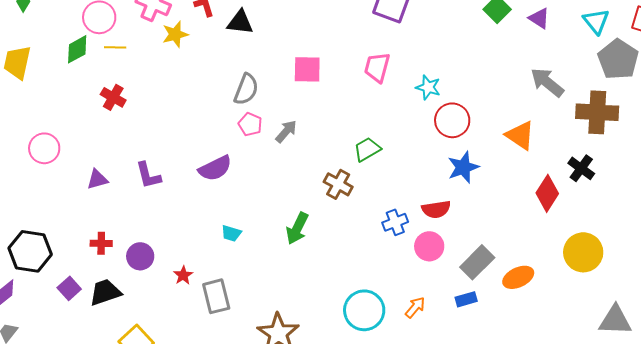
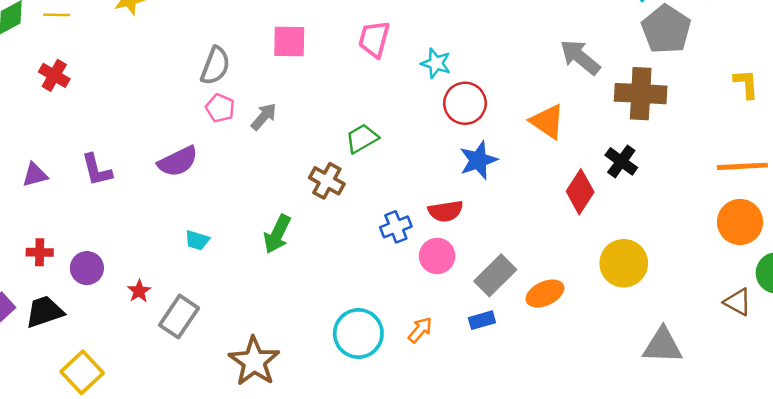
gray rectangle: (216, 296) -> (179, 317), turned 48

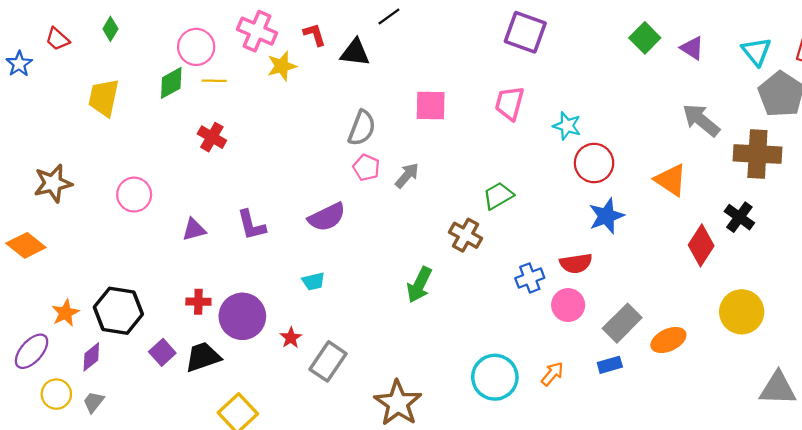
cyan trapezoid: (197, 240) -> (313, 281), moved, turned -30
purple circle: (87, 268) -> (242, 316), size x1.5

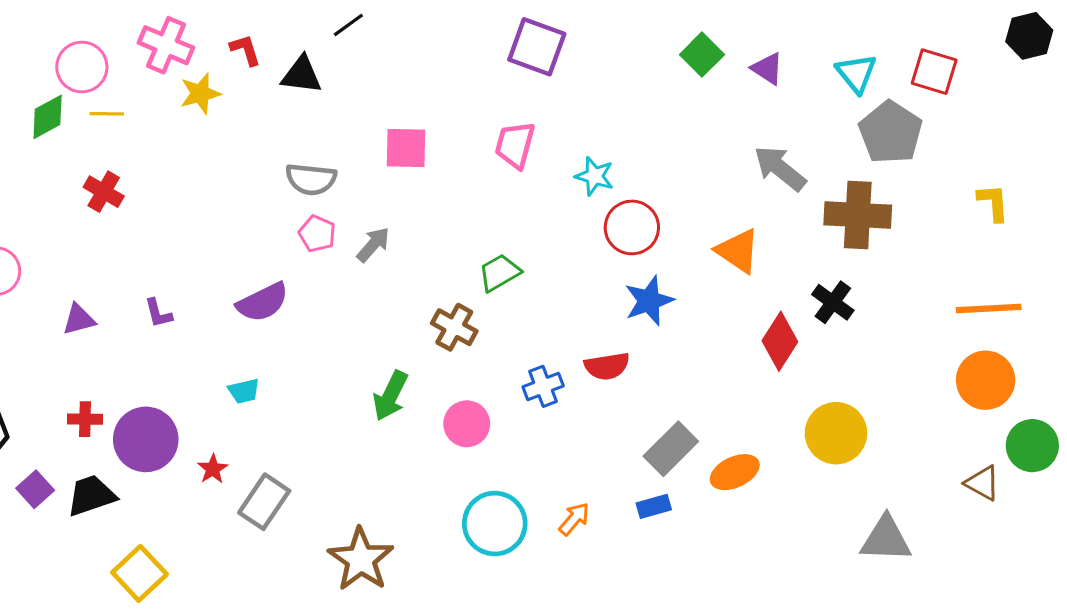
gray semicircle: (362, 128) -> (311, 179), turned 75
purple L-shape: (251, 225) -> (158, 313), size x0.7
pink circle: (568, 305) -> (467, 424), moved

